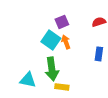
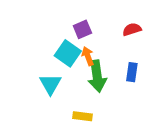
green arrow: (52, 69) -> (97, 76), moved
cyan triangle: (28, 80) -> (50, 84), moved, turned 48

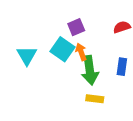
cyan triangle: (50, 84) -> (27, 56), moved
yellow rectangle: (82, 116) -> (95, 99), moved

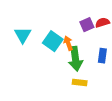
purple square: (76, 27) -> (87, 25), moved
cyan triangle: (27, 56) -> (23, 35), moved

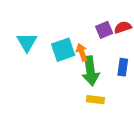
cyan square: (53, 41) -> (63, 50), turned 36

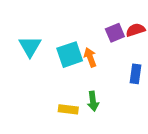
green arrow: (90, 71) -> (93, 101), moved, size x0.6
yellow rectangle: (95, 100) -> (68, 109), moved

